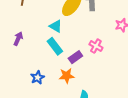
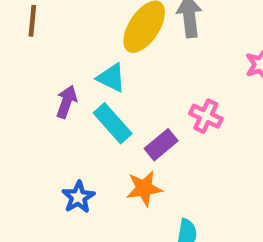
purple arrow: (18, 39) -> (67, 102), moved

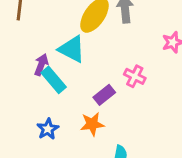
cyan triangle: (111, 78) -> (72, 49), size x1.4
cyan rectangle: (113, 123) -> (54, 80), moved

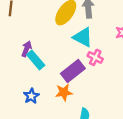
cyan triangle: (72, 49) -> (83, 37), moved
purple rectangle: (104, 95) -> (73, 71), size x1.5

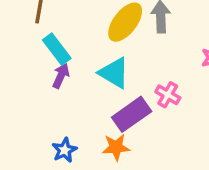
cyan triangle: (83, 37) -> (114, 73), moved
cyan rectangle: (36, 60) -> (57, 49), moved

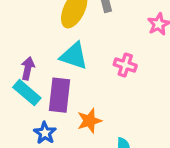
cyan rectangle: (57, 49) -> (27, 93), moved
purple rectangle: (132, 114) -> (60, 95), moved, turned -36

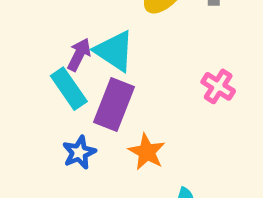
cyan triangle: (74, 56) -> (114, 51), moved
orange star: (89, 121) -> (147, 152), turned 30

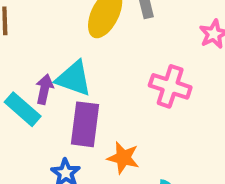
pink cross: (218, 86) -> (170, 86), size x1.4
cyan rectangle: (69, 89) -> (23, 109), moved

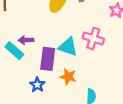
cyan triangle: (74, 78) -> (68, 47), moved
purple arrow: (44, 89) -> (26, 40), turned -104

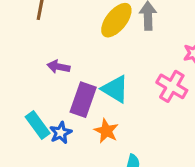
pink cross: (93, 38) -> (172, 86), moved
cyan rectangle: (14, 51) -> (38, 125), moved

